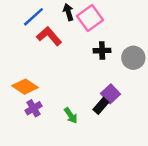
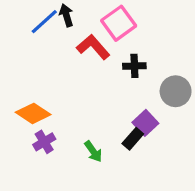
black arrow: (68, 12) -> (66, 15), moved
red L-shape: (49, 36) -> (93, 47), moved
gray circle: (133, 58) -> (176, 91), moved

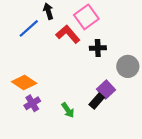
blue line: (44, 22) -> (29, 28), moved

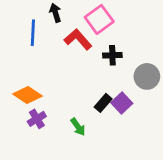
blue line: (29, 28) -> (33, 33), turned -45
black rectangle: (97, 101) -> (103, 103), moved

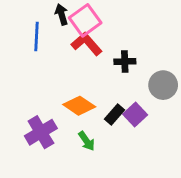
pink square: (99, 19) -> (85, 20), moved
orange diamond: (28, 95) -> (79, 106), moved
purple cross: (37, 119) -> (41, 132), size x1.5

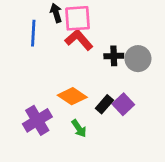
pink square: (85, 20) -> (78, 18), turned 32
gray circle: (163, 85) -> (138, 59), moved

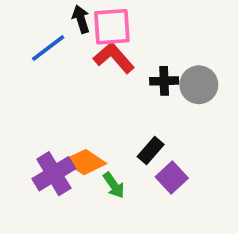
blue line: (33, 33) -> (48, 48), turned 50
orange diamond: (72, 96) -> (85, 162), moved
purple square: (123, 104) -> (172, 178), moved

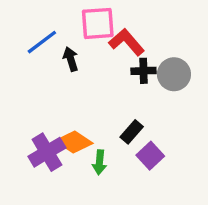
black arrow: (81, 19) -> (71, 59), moved
red L-shape: (114, 58) -> (127, 42), moved
green arrow: (114, 185) -> (99, 162), turned 40

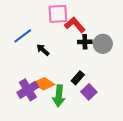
blue line: (42, 42) -> (23, 36), moved
black arrow: (71, 59) -> (43, 50), moved, turned -32
green arrow: (99, 162) -> (59, 96), size x1.5

